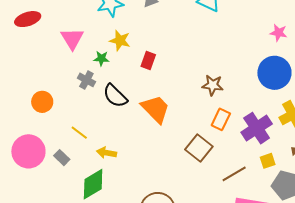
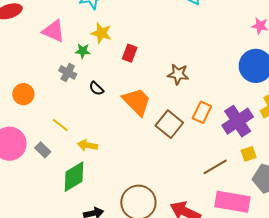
pink triangle: (72, 39) -> (53, 31), turned -35
brown star: (213, 85) -> (178, 74), moved
black semicircle: (115, 96) -> (96, 88), size x0.6
brown square: (199, 148) -> (169, 124), moved

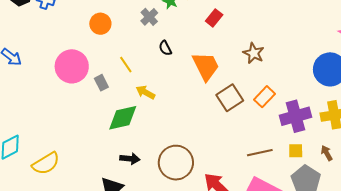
black semicircle: (96, 88) -> (165, 48), moved

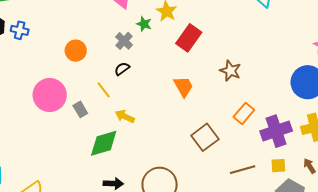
red rectangle: (214, 18) -> (189, 38), size x1.5
black semicircle: (165, 48) -> (122, 69), moved, turned 84
orange trapezoid: (206, 66) -> (183, 87), size x0.7
brown square: (230, 98) -> (205, 137), moved

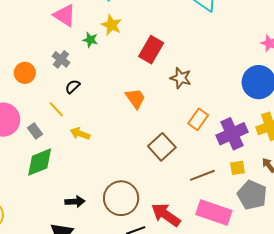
red rectangle: (189, 38) -> (151, 50), moved
gray cross: (124, 41) -> (61, 59), moved
green diamond: (104, 143) -> (40, 162), moved

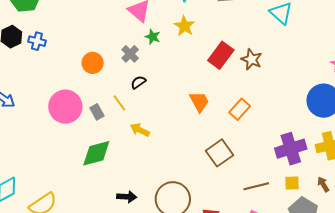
green star: (90, 40) -> (153, 37), moved
brown star: (181, 78) -> (251, 59), moved
orange rectangle: (198, 119) -> (240, 109), moved
gray rectangle: (35, 131) -> (97, 112), moved

